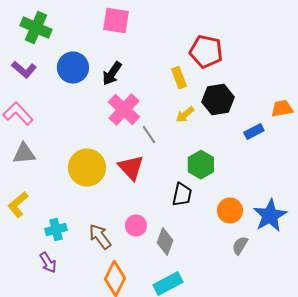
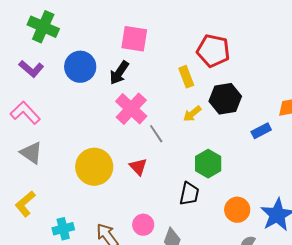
pink square: (116, 21) -> (134, 39), moved
gray triangle: (24, 154) -> (31, 153), turned 40
red triangle: (131, 168) -> (138, 167), size x0.7

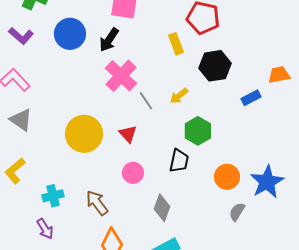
yellow arrow: (192, 114) -> (179, 96), moved
pink circle: (143, 225) -> (133, 173), moved

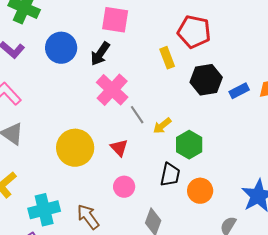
yellow arrow: (179, 96) -> (162, 126), moved
blue rectangle: (251, 98) -> (239, 91), moved
orange circle: (227, 177) -> (200, 191), moved
cyan cross: (53, 196) -> (44, 210), size x1.4

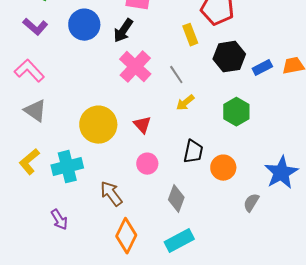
gray line: (137, 115) -> (176, 75), moved
green hexagon: (189, 145) -> (236, 112), moved
cyan cross: (44, 210) -> (67, 167), moved

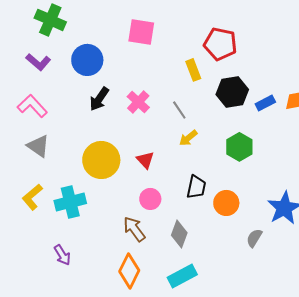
black arrow: (123, 31) -> (99, 99), moved
pink cross: (135, 67) -> (138, 102), size x0.7
brown arrow: (111, 194) -> (134, 229), moved

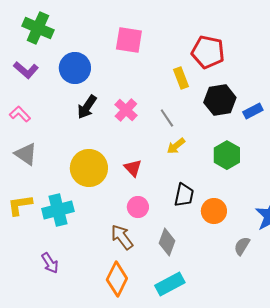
pink L-shape: (32, 106) -> (20, 114), size x0.7
yellow L-shape: (32, 197) -> (20, 205), turned 32

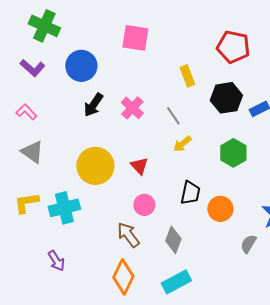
red pentagon: (208, 52) -> (233, 47), moved

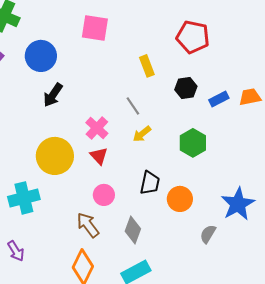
black hexagon: (226, 98) -> (186, 88), size x0.7
pink cross: (132, 108) -> (97, 128), moved

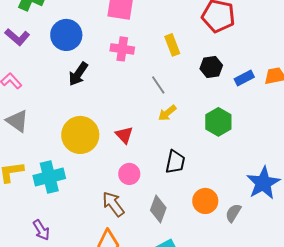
pink cross: (97, 128) -> (122, 49), moved, turned -35
orange circle: (180, 199) -> (205, 201), moved

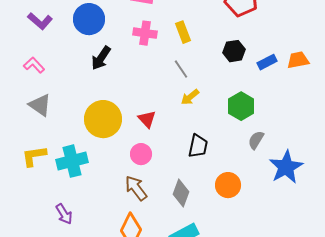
yellow rectangle: (172, 45) -> (183, 32), moved
pink circle: (129, 174) -> (141, 154), moved
gray semicircle: (233, 213) -> (256, 140), moved

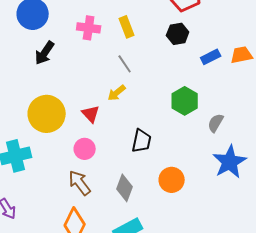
black hexagon: (234, 51) -> (178, 34), moved
yellow arrow: (190, 97) -> (117, 93), moved
gray semicircle: (256, 140) -> (216, 123), moved

